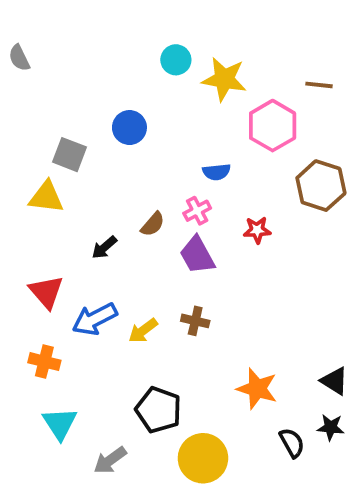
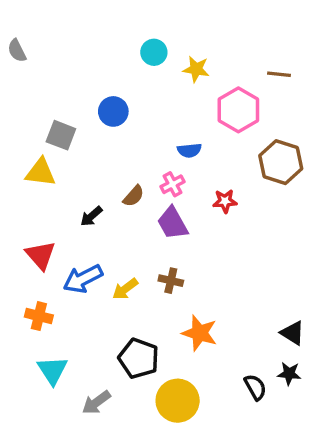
yellow star: (224, 79) -> (196, 69), size x0.7
orange star: (257, 389) -> (200, 333), moved

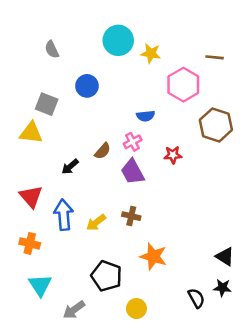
gray semicircle: (17, 51) -> (52, 49), moved
cyan circle: (154, 52) -> (118, 40), size x1.5
blue arrow: (83, 279) -> (64, 215), turned 112
yellow circle: (178, 401) -> (136, 309), size x0.6

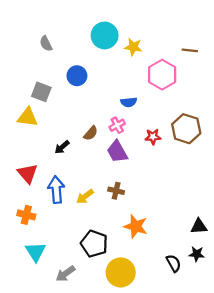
brown hexagon: (216, 125) -> (186, 129), moved
black triangle: (225, 256) -> (199, 226), turned -36
yellow circle: (136, 309) -> (121, 272), size x1.6

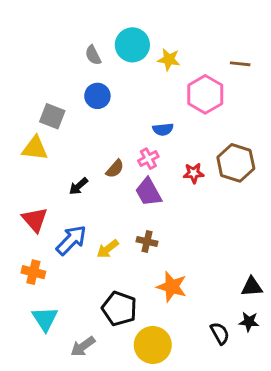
gray semicircle: (46, 44) -> (93, 55), moved
blue arrow: (56, 190) -> (71, 240), turned 50

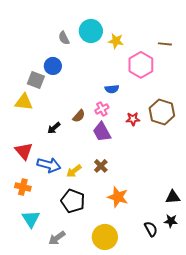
blue circle: (97, 96) -> (53, 66), moved
blue arrow: (71, 240) -> (49, 165), turned 60
brown cross: (147, 242) -> (101, 166), turned 32
black pentagon: (119, 309) -> (73, 201), moved

